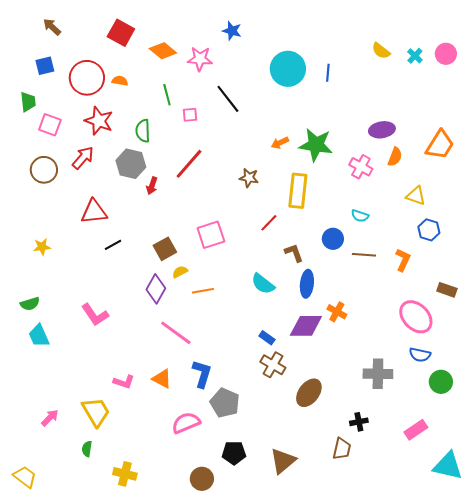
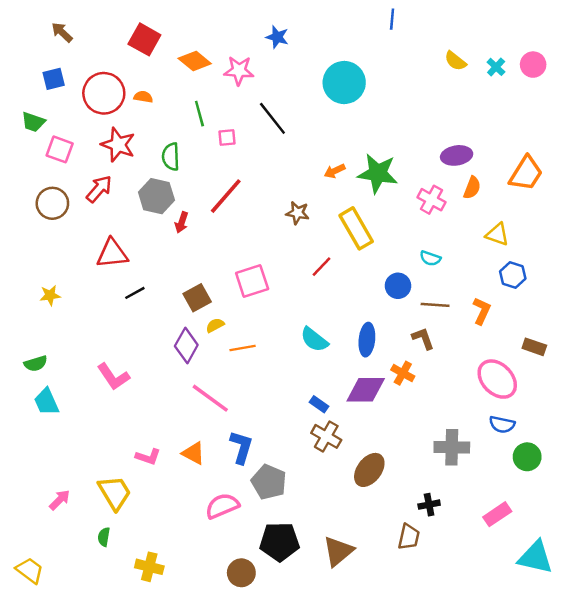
blue line: (328, 73) -> (392, 19), moved
green trapezoid: (28, 102) -> (33, 122), turned 115
yellow rectangle: (298, 191) -> (356, 228), turned -36
brown L-shape: (294, 253) -> (423, 338), moved
black pentagon: (234, 453) -> (280, 542), size x1.4

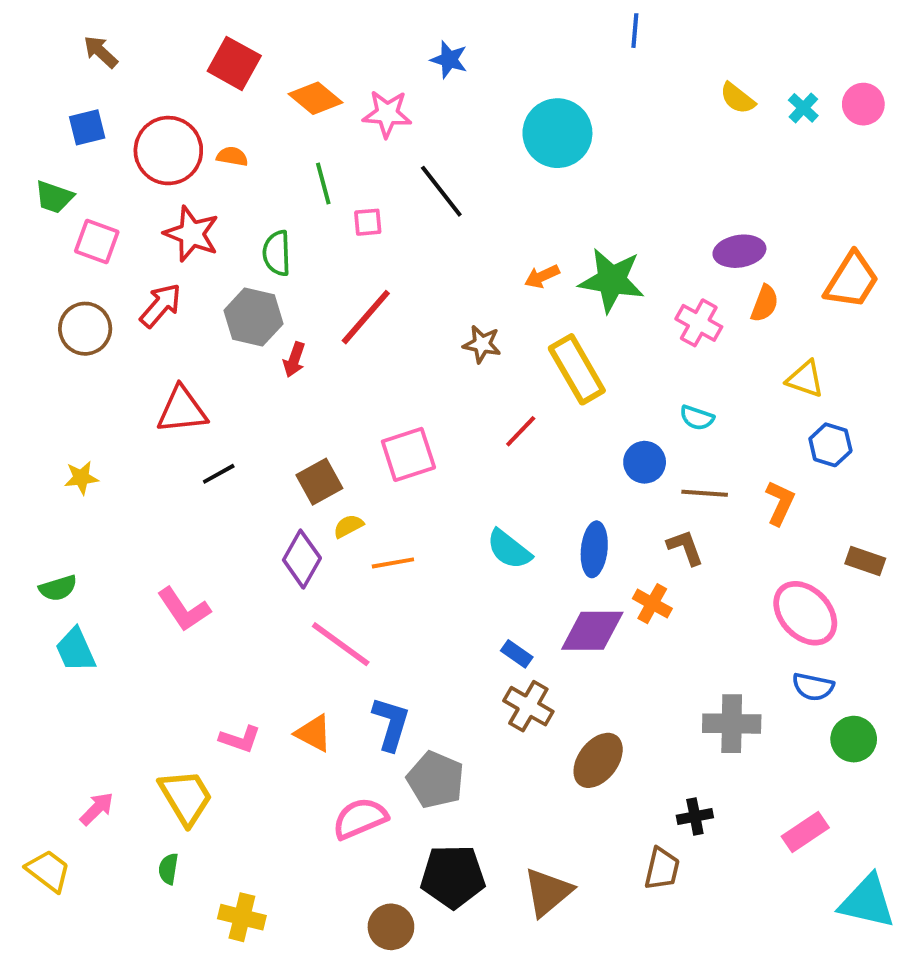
yellow trapezoid: (30, 570) -> (48, 871), moved

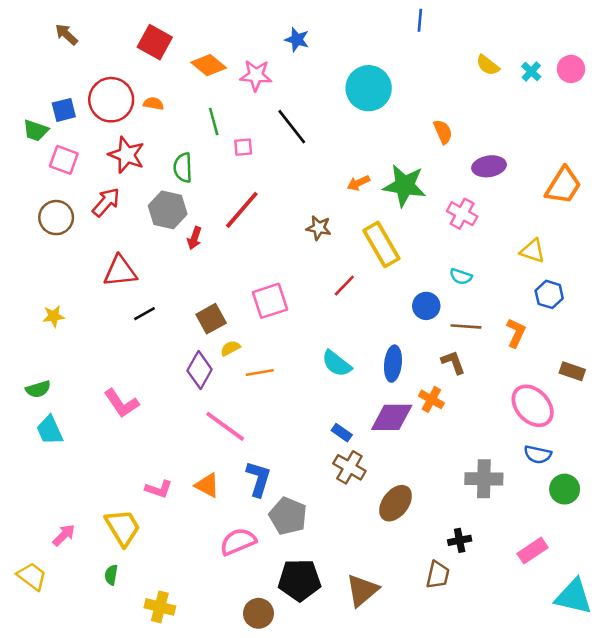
blue square: (87, 127) -> (64, 110), moved
orange semicircle: (765, 303) -> (443, 132), moved, turned -45

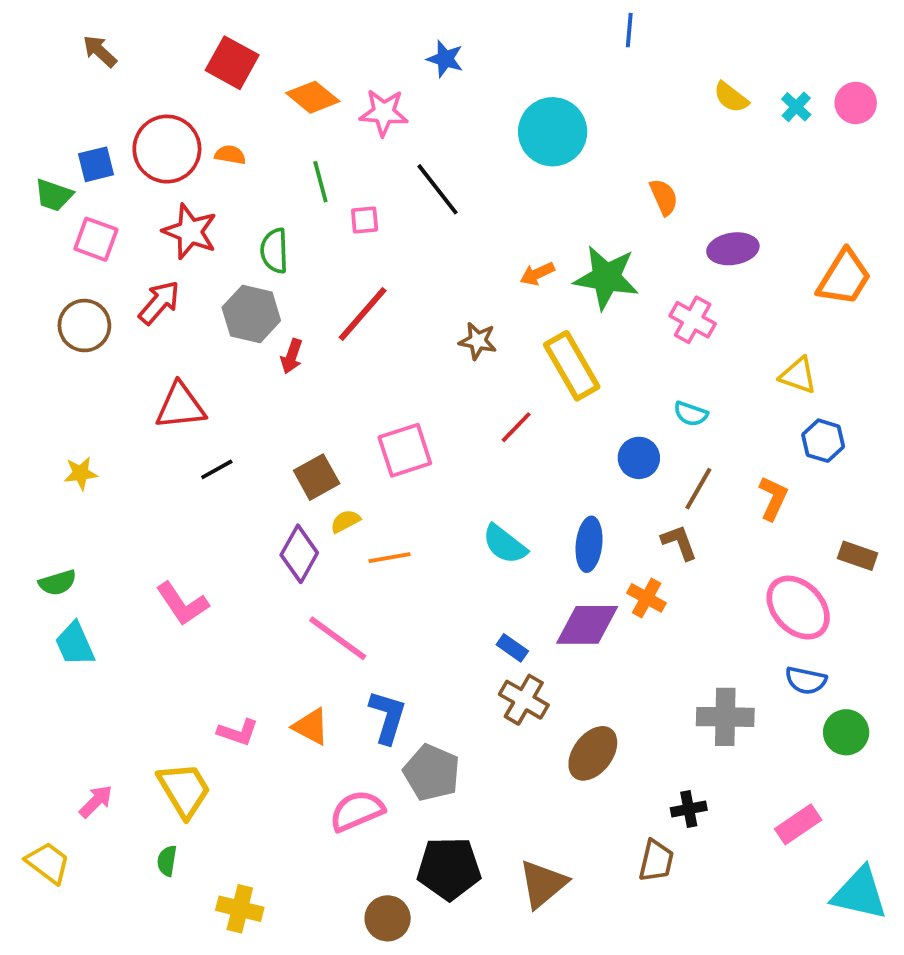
brown line: (466, 326) -> (698, 489), turned -64

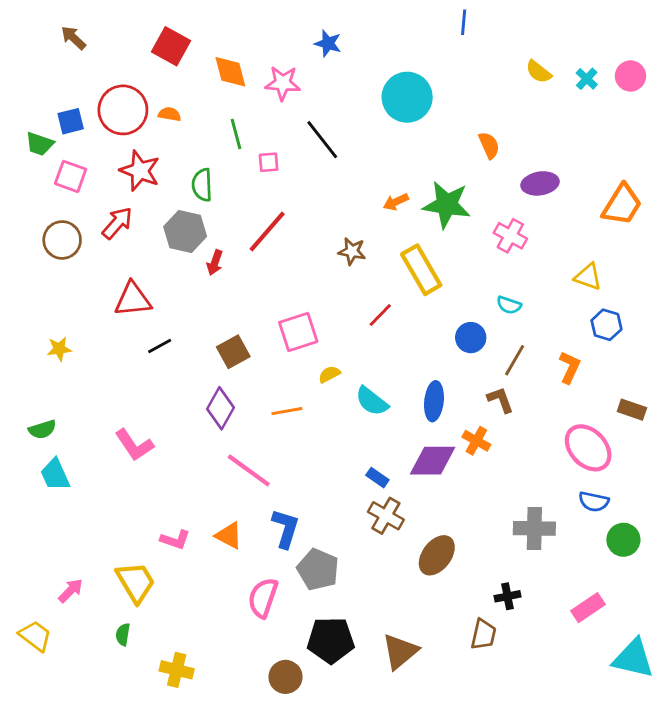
orange diamond: (313, 97) -> (230, 72), turned 36
yellow semicircle: (345, 521) -> (329, 374), moved
pink semicircle: (357, 811) -> (263, 598), turned -48

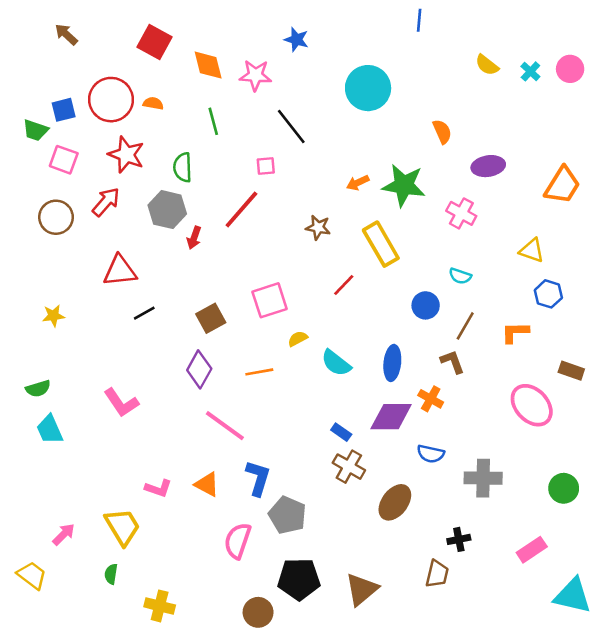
pink square: (269, 162) -> (266, 166), moved
orange L-shape: (570, 367) -> (515, 332), turned -116
blue semicircle: (594, 502) -> (431, 454), moved

